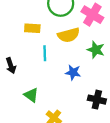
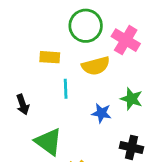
green star: (96, 50) -> (131, 99), moved
green triangle: (31, 95) -> (48, 142), size x1.5

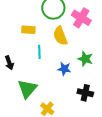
yellow semicircle: (96, 66) -> (60, 36), turned 84
green triangle: (48, 142) -> (27, 89), turned 35

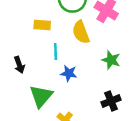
blue star: (64, 69) -> (69, 73), moved
black cross: (85, 93) -> (111, 101), turned -35

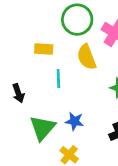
blue star: (69, 73) -> (74, 121), moved

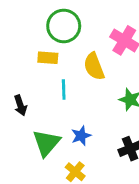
green circle: (77, 20) -> (64, 26), moved
blue star: (74, 121) -> (81, 136), turned -30

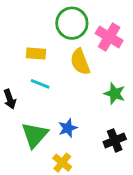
green circle: (64, 26) -> (72, 23), moved
cyan line: (64, 89) -> (40, 84), moved, turned -66

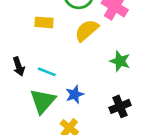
yellow semicircle: (80, 62) -> (87, 30), turned 70
cyan line: (40, 84) -> (47, 72), moved

